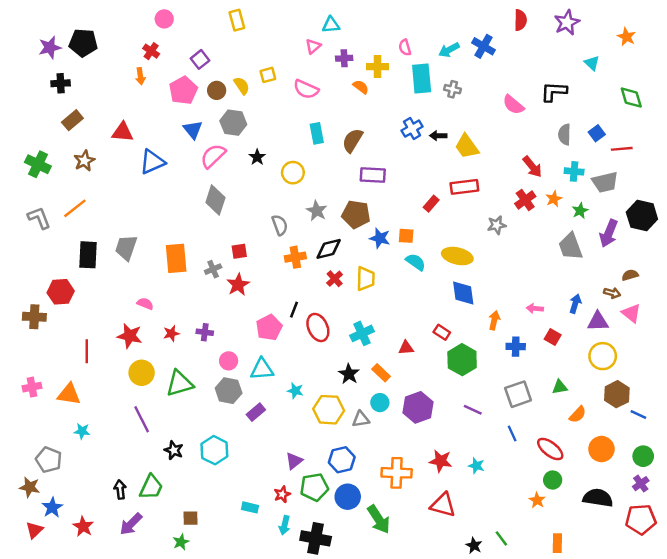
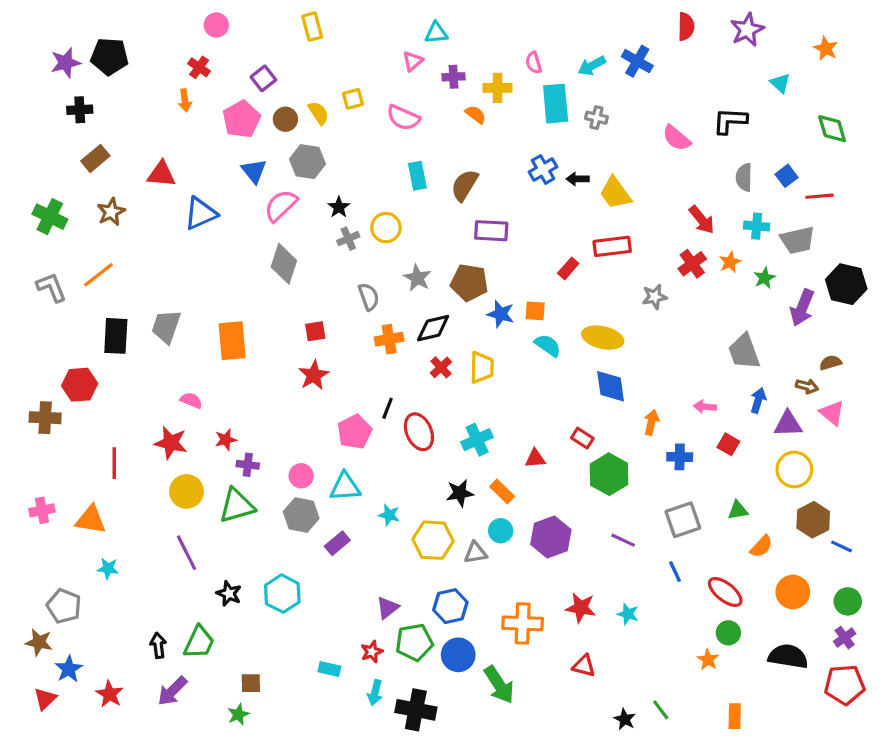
gray trapezoid: (570, 246) -> (744, 352), moved
gray cross: (213, 269) -> (348, 239), moved
purple cross: (205, 332) -> (248, 465), moved
black star: (349, 374) -> (460, 493), turned 30
red triangle: (443, 505) -> (584, 666), size x0.7

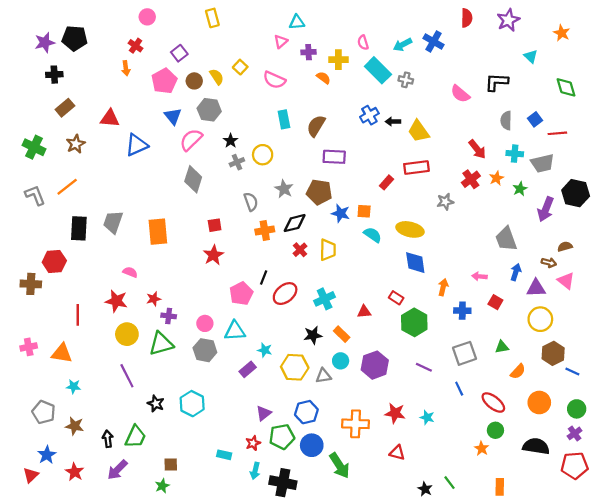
yellow square: (353, 99) -> (240, 67), turned -32
cyan rectangle: (556, 104) -> (378, 70), turned -40
red ellipse: (419, 432) -> (285, 294), turned 75
purple rectangle: (337, 543) -> (248, 369), moved
brown star: (39, 642) -> (75, 426), moved

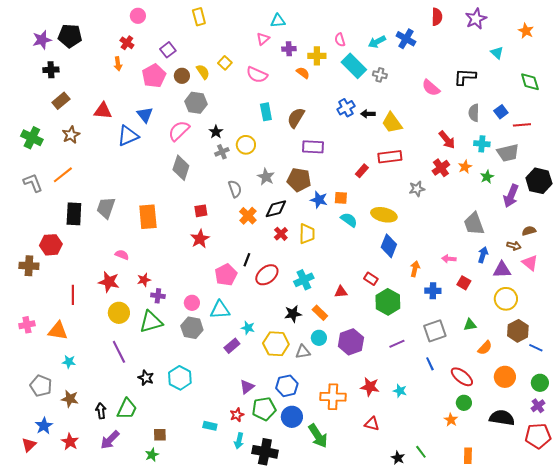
blue triangle: (173, 116) -> (145, 115), moved
orange cross: (265, 231) -> (248, 216), turned -36
blue diamond: (415, 263) -> (389, 246), turned 30
purple line: (424, 367) -> (397, 344), turned -49

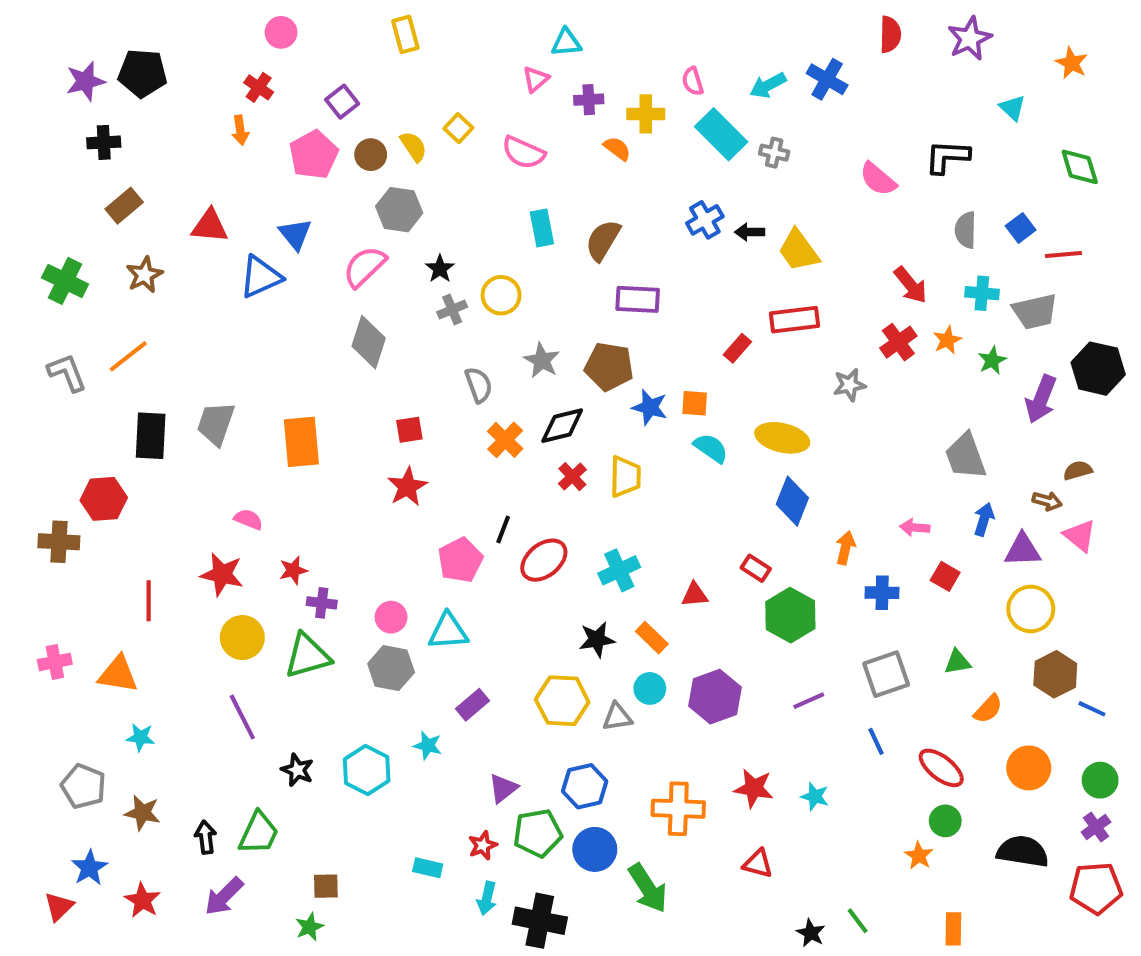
cyan star: (248, 328) -> (428, 746), moved

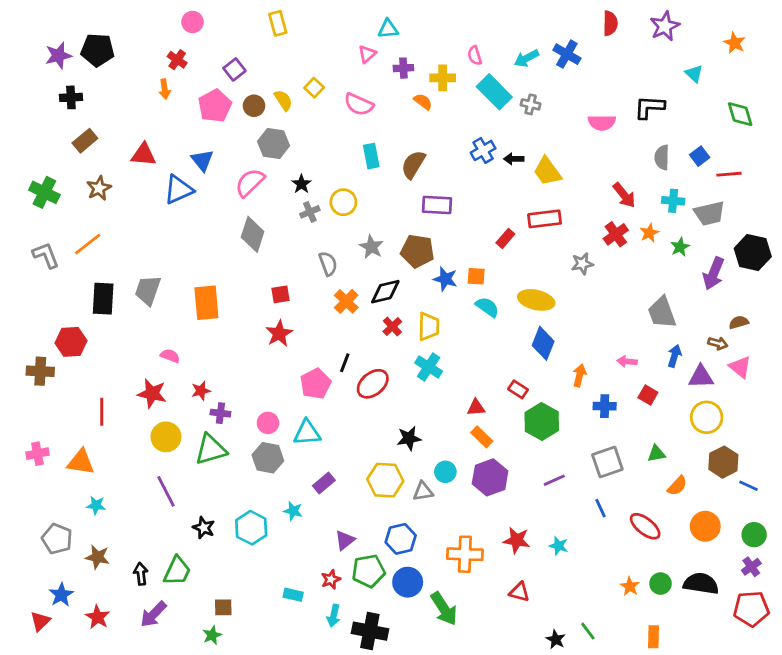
pink semicircle: (878, 179) -> (602, 123), turned -40
cyan cross: (619, 570) -> (429, 367), moved, turned -32
orange rectangle: (652, 638) -> (482, 437), moved
green circle: (945, 821) -> (661, 584), moved

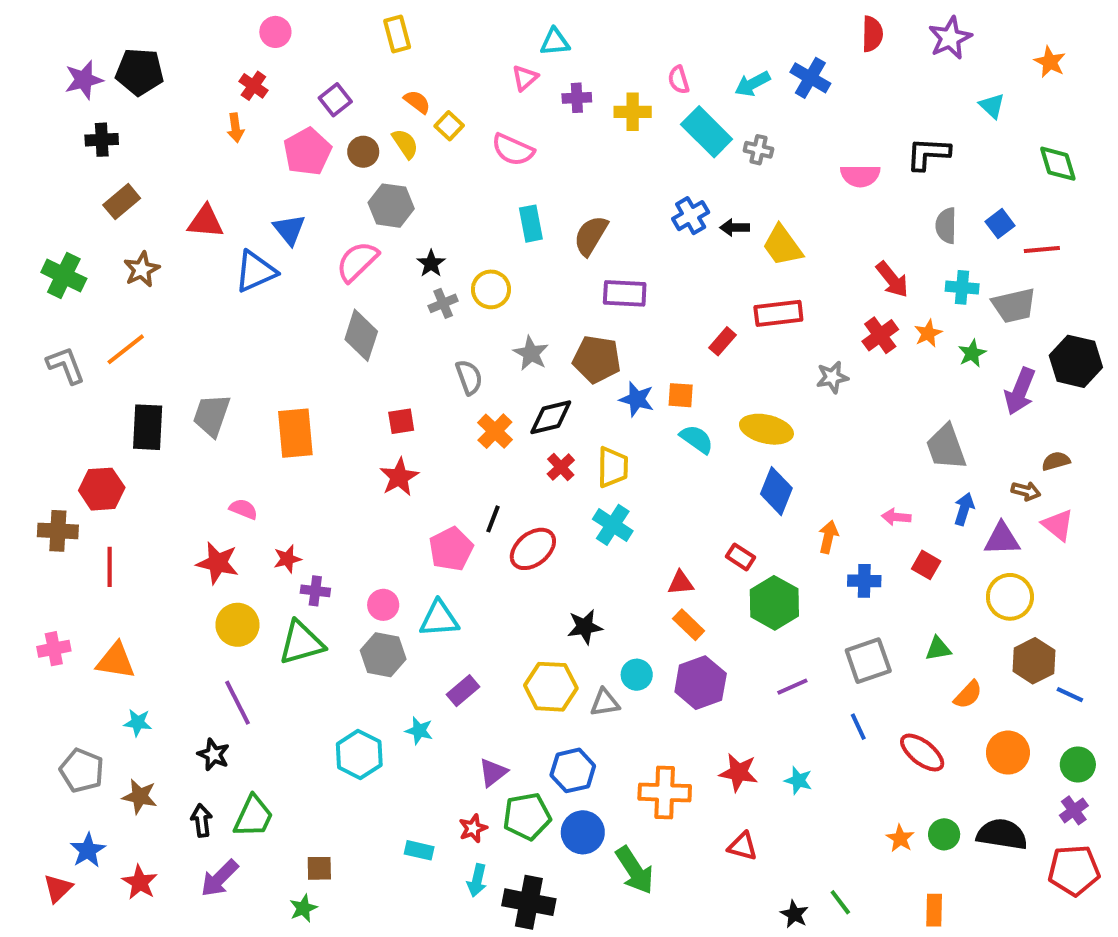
orange semicircle: (423, 102) -> (417, 102), moved
red line: (102, 412) -> (110, 567), moved
black star: (204, 528) -> (214, 755), moved

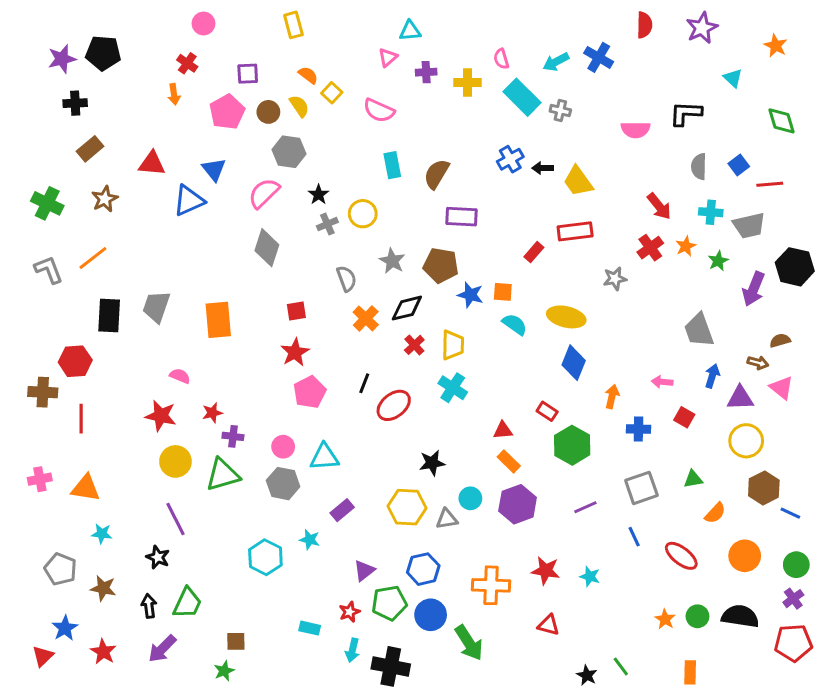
purple square: (335, 100) -> (248, 74), turned 35
pink pentagon: (451, 549) -> (310, 392), moved

